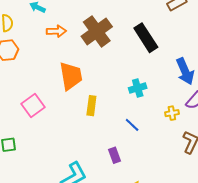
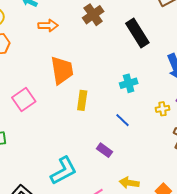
brown cross: (97, 31) -> (93, 15), moved, size x0.7
purple rectangle: (115, 155) -> (105, 150), turned -35

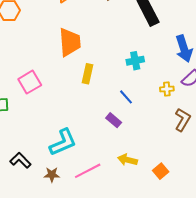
pink square: (24, 100) -> (30, 82), moved
purple rectangle: (105, 150) -> (114, 120), moved

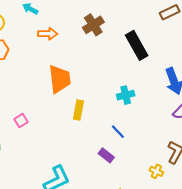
pink square: (30, 82) -> (21, 121), size x0.6
yellow cross: (167, 89) -> (156, 171), moved, turned 32

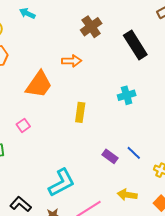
orange arrow: (48, 34) -> (72, 61), moved
orange trapezoid: (60, 79) -> (39, 85), moved, turned 44
blue line: (118, 132) -> (134, 153), moved

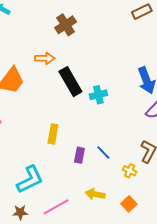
black rectangle: (135, 45) -> (70, 82), moved
yellow rectangle: (80, 112) -> (53, 134), moved
purple rectangle: (110, 156) -> (79, 155), turned 63

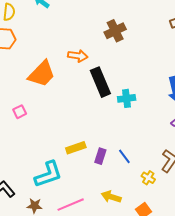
brown cross: (66, 25) -> (115, 31), moved
yellow rectangle: (53, 134) -> (76, 148), moved, turned 54

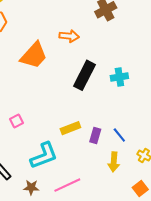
black rectangle: (100, 82) -> (84, 75), moved, turned 52
pink square: (20, 112) -> (17, 121), moved
yellow arrow: (111, 197) -> (114, 162), moved, turned -102

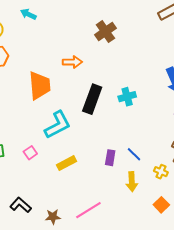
orange trapezoid: (34, 55) -> (40, 85), turned -40
yellow rectangle: (70, 128) -> (67, 163), moved
cyan L-shape: (44, 156) -> (58, 125), moved

